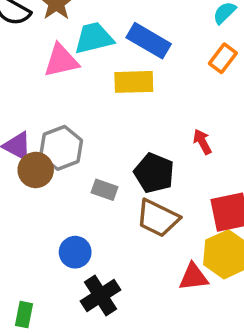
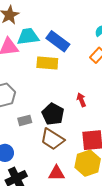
gray rectangle: (105, 190) -> (25, 120), turned -40
red triangle: (193, 277) -> (56, 173), moved

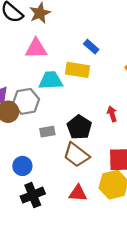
cyan trapezoid: (28, 36) -> (51, 80), moved
blue rectangle: (58, 41) -> (91, 47), size x0.6

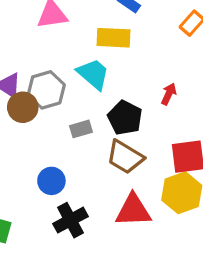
cyan trapezoid: (51, 80) -> (93, 74), moved, turned 50
red arrow: (112, 114) -> (169, 94), turned 48
red triangle: (78, 193) -> (133, 210), size x1.4

